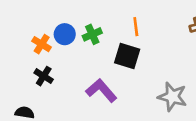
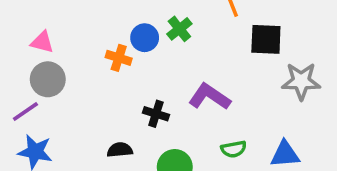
black square: (127, 56) -> (266, 39), moved
black cross: (44, 76) -> (156, 114), moved

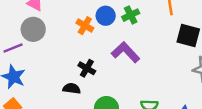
purple L-shape: (209, 97) -> (126, 52), moved
black cross: (156, 114) -> (87, 68), moved

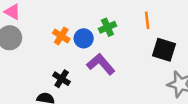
blue circle: (106, 16) -> (84, 38), moved

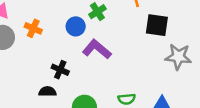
orange cross: (61, 36) -> (33, 28), moved

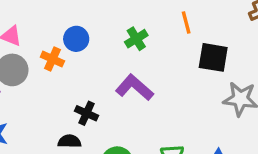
blue circle: (76, 26) -> (76, 39), moved

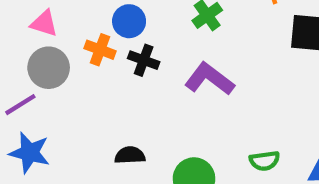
black cross: (87, 113) -> (144, 60), moved

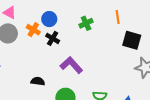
purple L-shape: (209, 79) -> (71, 65), moved

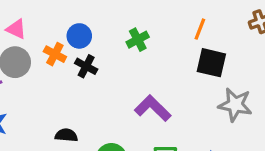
orange line: (118, 17) -> (200, 29), moved, turned 32
purple L-shape: (71, 65) -> (153, 108), moved

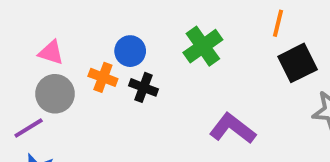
green cross: (138, 40) -> (203, 46), size x1.4
black square: (211, 63) -> (298, 63), turned -32

